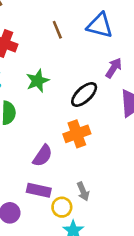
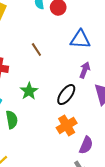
blue triangle: (100, 25) -> (80, 39), moved
purple semicircle: (43, 156) -> (86, 145), moved

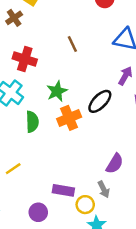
orange cross: (67, 125) -> (69, 118), moved

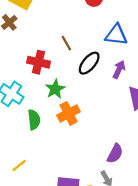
red cross: (25, 59) -> (38, 62), moved
black ellipse: (100, 101) -> (89, 63), moved

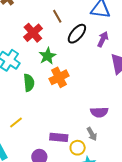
red cross: (38, 62) -> (33, 33), turned 36
purple semicircle: (115, 153) -> (99, 112), turned 60

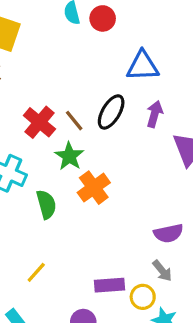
brown line: (57, 16) -> (74, 121), moved

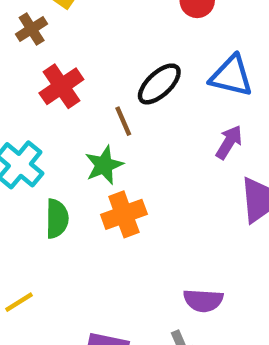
black ellipse: (111, 112) -> (159, 84), moved
red cross: (39, 122) -> (61, 86), moved

